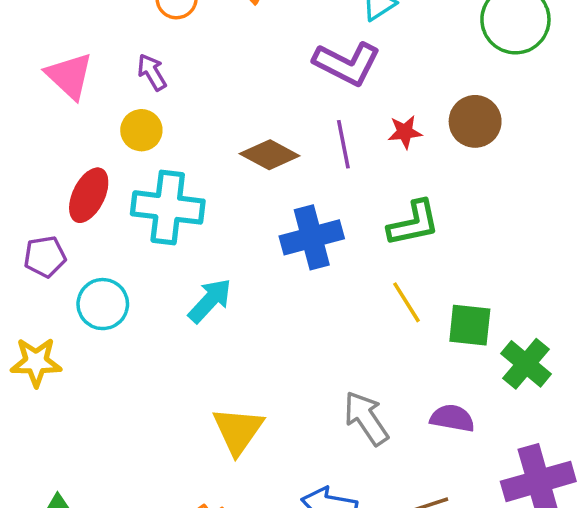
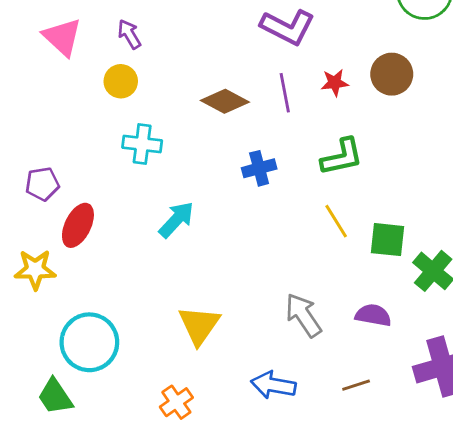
red ellipse: (89, 195) -> (78, 225), moved
cyan cross: (168, 207) -> (142, 144), size x0.7
blue cross: (312, 237) -> (259, 168), size x0.7
cyan circle: (103, 304) -> (89, 342), moved, size x1.4

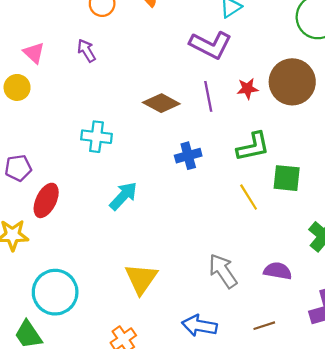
pink triangle: (62, 37) -> (34, 53), size x0.7
brown circle: (392, 74) -> (292, 82), size x1.4
yellow circle: (121, 81) -> (17, 87), moved
green square: (387, 240) -> (287, 178), moved

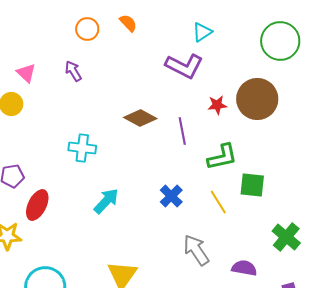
purple line: (208, 96) -> (182, 131), moved
blue cross: (188, 156) -> (171, 196), moved, turned -30
gray arrow: (223, 271) -> (196, 250), moved

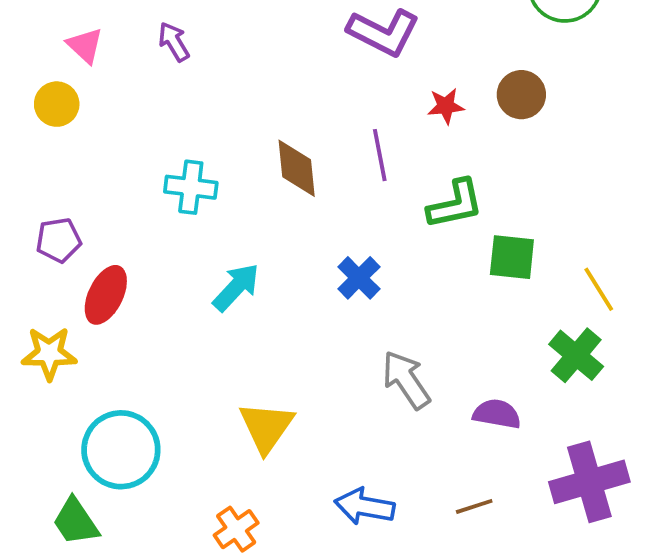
brown circle: (257, 99) -> (521, 95), size x0.6
brown diamond: (140, 118) -> (297, 168), moved, turned 56
yellow line: (218, 202) -> (599, 289), moved

